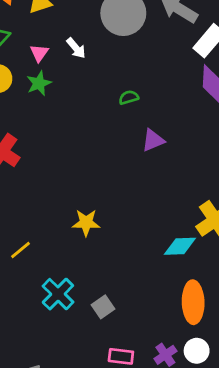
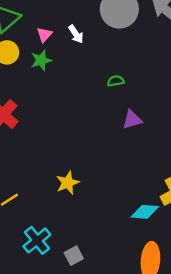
yellow star: (86, 223) -> (68, 183), turned -30

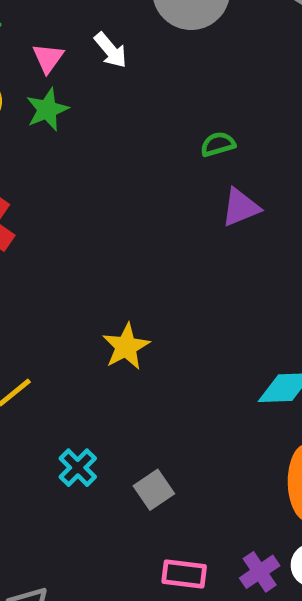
green semicircle: (116, 81) -> (218, 144), moved
cyan cross: (37, 240) -> (78, 468), size x0.7

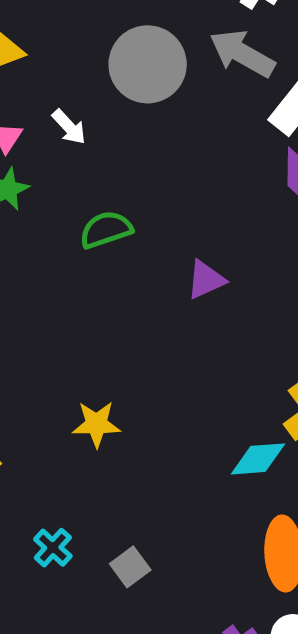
green semicircle: (218, 144) -> (106, 230), moved, size x1.5
yellow star: (126, 347) -> (96, 424), turned 30

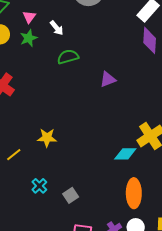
white arrow: (69, 127) -> (57, 28), moved
yellow star: (96, 424) -> (47, 138), moved

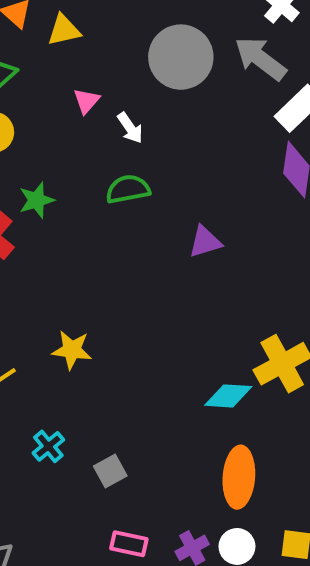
pink triangle: (29, 17) -> (86, 101), moved
white arrow: (57, 28) -> (130, 128), moved
green star: (29, 38) -> (37, 200), moved

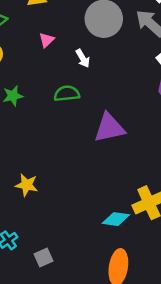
white arrow: (130, 128) -> (83, 58), moved
purple triangle: (205, 242) -> (109, 128), size x1.6

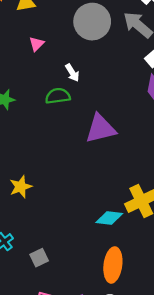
white arrow: (83, 58) -> (72, 73), moved
yellow star: (27, 185) -> (21, 187), turned -30

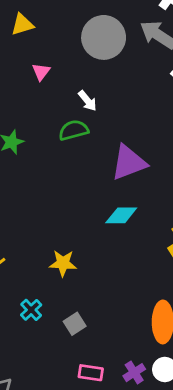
yellow star: (21, 187) -> (63, 263), moved, turned 30
cyan diamond: (109, 218) -> (121, 215), moved

